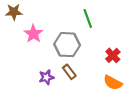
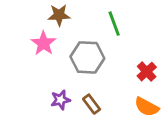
brown star: (14, 12) -> (59, 15), moved
brown rectangle: (69, 72) -> (92, 104), moved

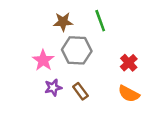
brown star: (59, 15) -> (63, 22), moved
pink star: (44, 43) -> (43, 60), moved

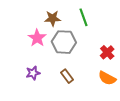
pink star: (43, 60) -> (37, 38), moved
purple star: (53, 88) -> (33, 73), moved

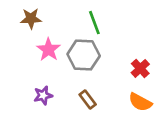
green line: (83, 17) -> (94, 23), moved
brown star: (53, 18) -> (31, 19), moved

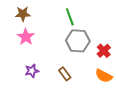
pink star: (49, 50) -> (26, 37), moved
gray hexagon: (84, 55) -> (78, 41), moved

